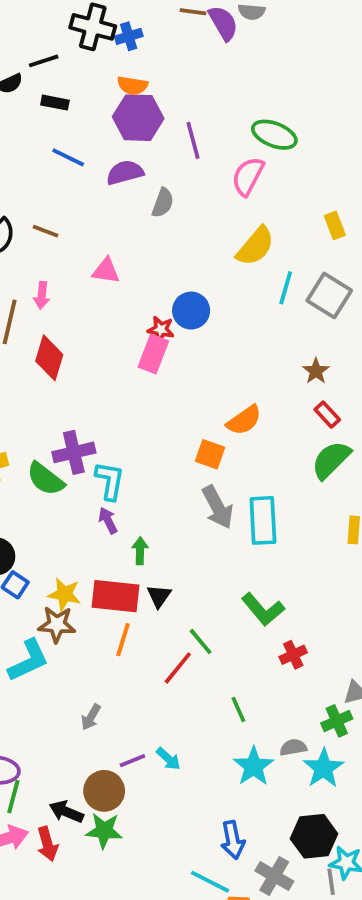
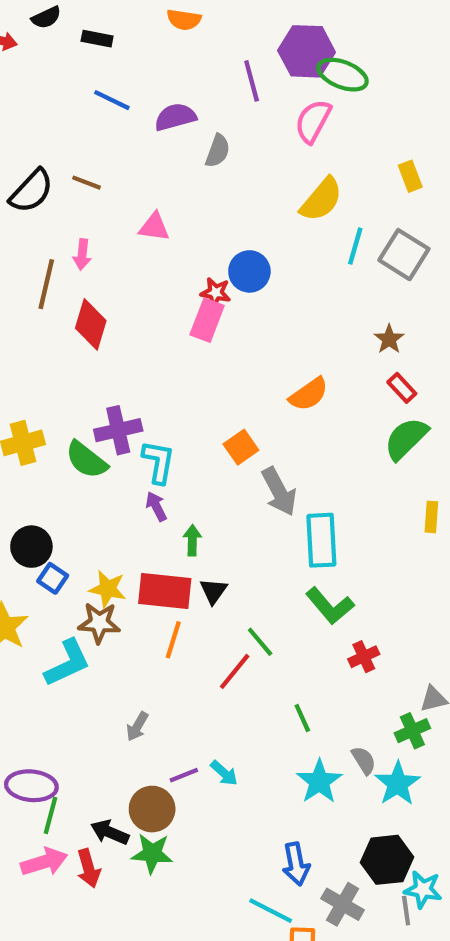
purple hexagon: (138, 118) -> (307, 51), moved
orange square: (210, 454) -> (241, 447), moved, turned 36
cyan rectangle: (263, 520) -> (321, 540), moved
gray semicircle: (293, 747) -> (364, 760), turned 68

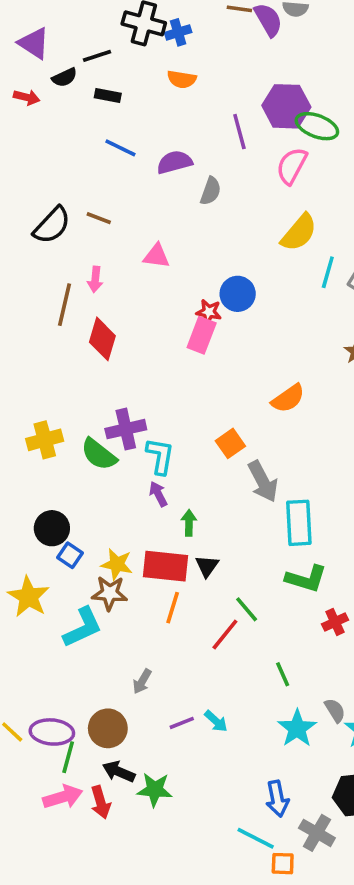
green L-shape: (330, 606) -> (306, 579), turned -33
brown circle: (152, 809) -> (108, 728), moved

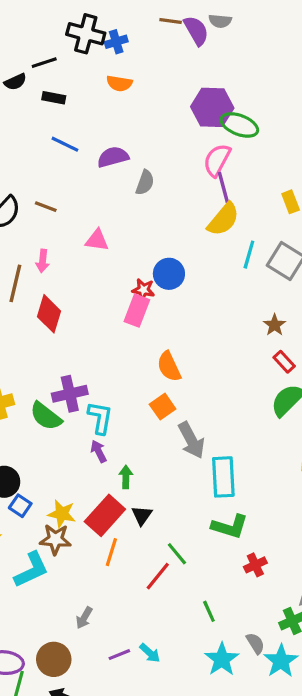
purple line: (239, 132) -> (223, 187), moved
orange semicircle: (288, 398) -> (169, 367), moved, turned 100
red rectangle: (165, 566) -> (105, 515), turned -54

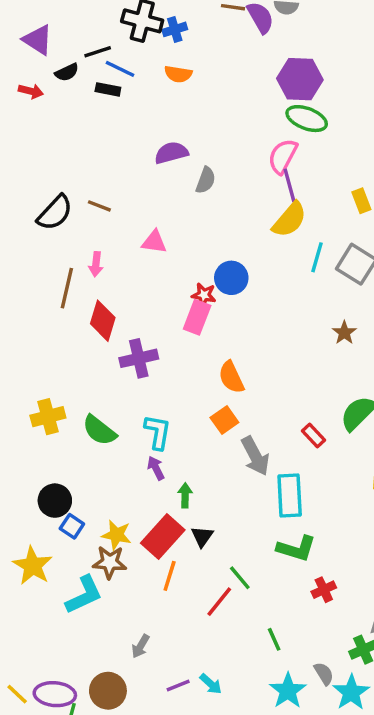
purple hexagon: (212, 107) -> (300, 79), moved
blue line: (65, 144) -> (120, 69), moved
red rectangle: (284, 362) -> (314, 435), moved
purple cross: (70, 394) -> (139, 358), moved

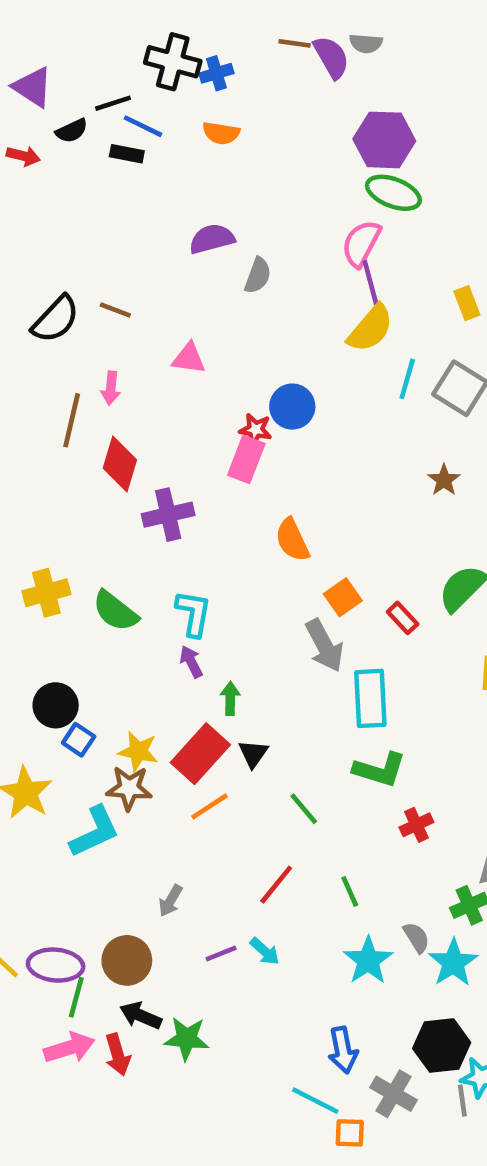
orange square: (224, 420) -> (343, 597), moved
orange line: (170, 576) -> (210, 806), turned 40
red line: (219, 602) -> (276, 885), moved

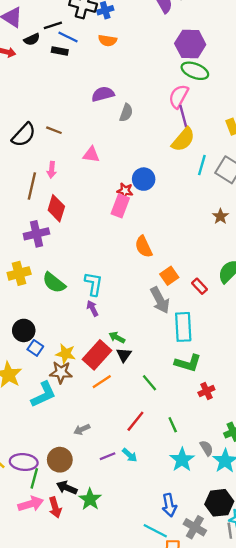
purple cross: (168, 515) -> (36, 234), moved
green arrow: (230, 698) -> (117, 337), moved, turned -63
gray arrow: (170, 901) -> (82, 429), turned 35
green star: (187, 1039) -> (90, 499), turned 30

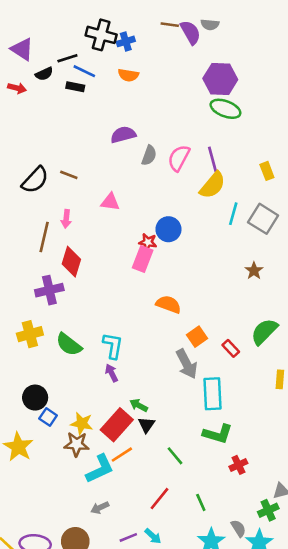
pink semicircle: (179, 96) -> (179, 158), moved
orange semicircle: (144, 247) -> (168, 304), turned 135
cyan L-shape: (43, 394) -> (100, 469), moved

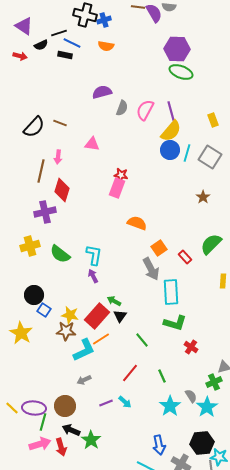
blue circle: (168, 229) -> (170, 150), moved
red cross: (238, 465) -> (191, 347), turned -32

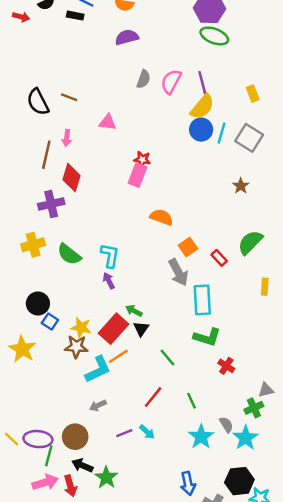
purple semicircle: (102, 92) -> (127, 37), moved
black semicircle: (34, 127) -> (38, 102), turned 110

